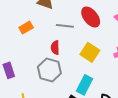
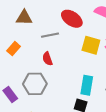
yellow square: (90, 52) -> (91, 45), moved
gray hexagon: (49, 70) -> (35, 84), moved

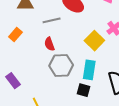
yellow square: (91, 45) -> (94, 41), moved, turned 30
gray hexagon: (35, 84) -> (61, 65), moved

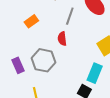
gray line: (52, 20) -> (70, 16), turned -72
gray hexagon: (61, 65) -> (43, 60), moved

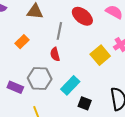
purple rectangle: (18, 65) -> (15, 87), turned -35
cyan rectangle: (95, 73) -> (70, 85), moved, turned 30

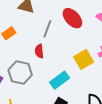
cyan rectangle: (70, 85) -> (60, 80), moved

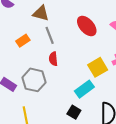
gray line: (47, 29) -> (50, 35), moved, turned -42
cyan rectangle: (60, 80) -> (84, 89), moved

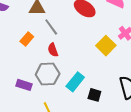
red semicircle: (53, 59) -> (53, 50), moved
cyan rectangle: (84, 89) -> (75, 82), moved

